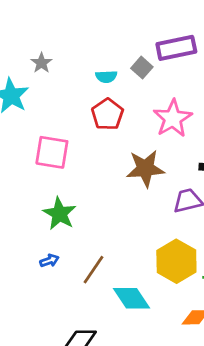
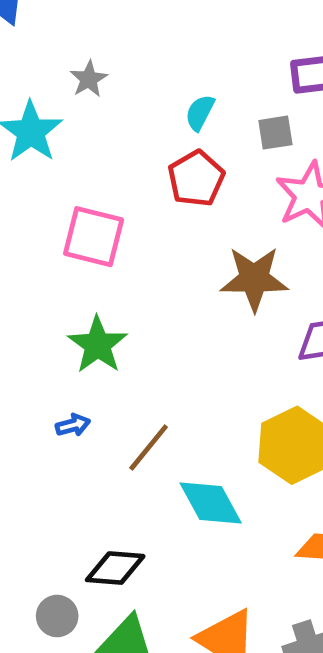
gray square: (142, 68) -> (275, 133), moved, turned 35
cyan semicircle: (106, 77) -> (200, 113), turned 115

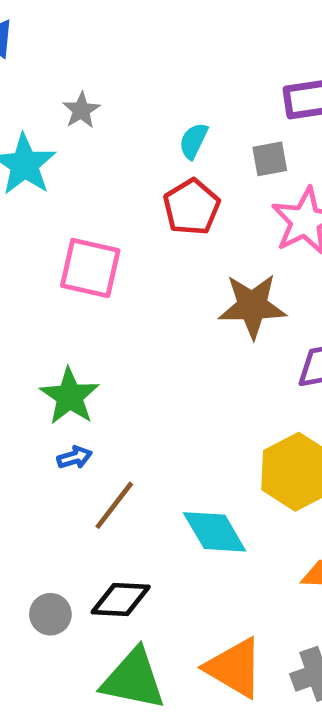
green star: (98, 345) -> (70, 396), moved
brown line: (149, 448) -> (114, 505), moved
gray circle: (57, 616) -> (50, 614), moved

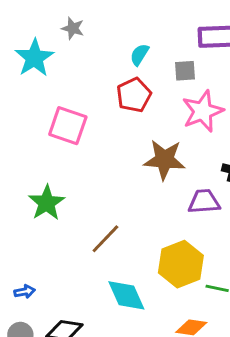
gray star: (81, 110) -> (73, 28), turned -30
blue arrow: (75, 457) -> (25, 292), moved
brown line: (114, 505) -> (105, 239), moved

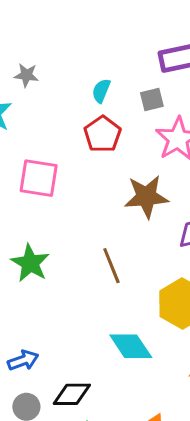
brown line: (105, 239) -> (111, 266), moved, turned -56
blue arrow: (25, 292) -> (23, 360), size x1.4

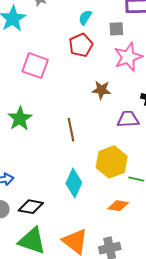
brown star: (146, 197) -> (101, 90), size x0.7
cyan diamond: (131, 346) -> (74, 183), turned 48

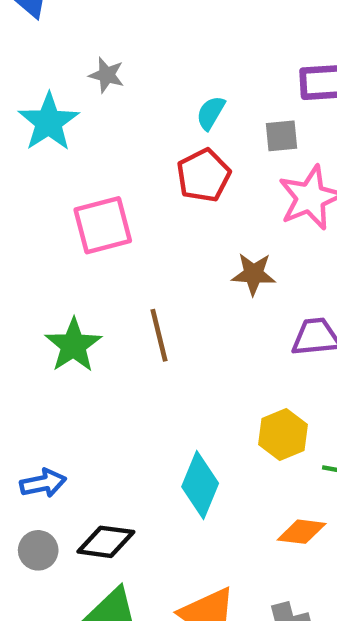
pink square: (35, 66) -> (103, 225), turned -32
brown line: (71, 130) -> (159, 335), moved
yellow hexagon: (112, 162) -> (283, 434), size x0.7

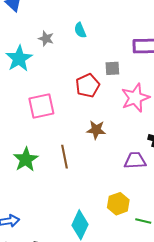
cyan semicircle: (211, 113) -> (80, 30), moved, turned -56
gray square: (282, 136) -> (112, 68), moved
brown star: (254, 274) -> (96, 130), moved

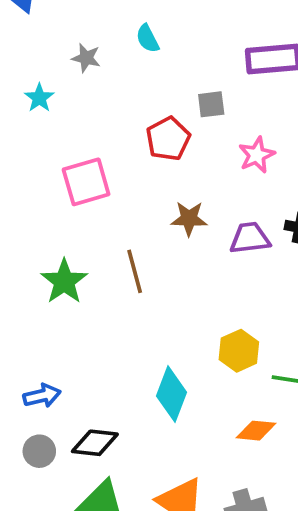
cyan star: (19, 59) -> (39, 98), size x0.6
pink star: (135, 98) -> (257, 155), size x0.7
purple trapezoid: (135, 161) -> (250, 238), moved

